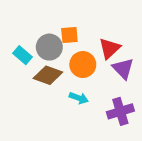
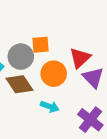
brown diamond: (48, 75) -> (19, 84), turned 36
purple cross: (120, 111) -> (90, 120), turned -35

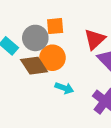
orange circle: (54, 74) -> (52, 58), moved

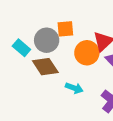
orange circle: (52, 58) -> (87, 53), moved

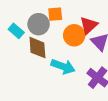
brown diamond: (45, 67) -> (37, 48), turned 30
cyan arrow: (74, 88) -> (63, 66), size x1.5

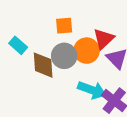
gray circle: (39, 24) -> (64, 56), moved
cyan arrow: (63, 66) -> (92, 90), moved

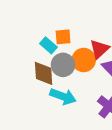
cyan rectangle: (18, 45) -> (48, 45), moved
cyan arrow: (92, 90) -> (63, 96), moved

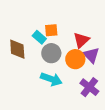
orange circle: (84, 60) -> (75, 59), moved
brown diamond: (44, 73) -> (17, 49), moved

